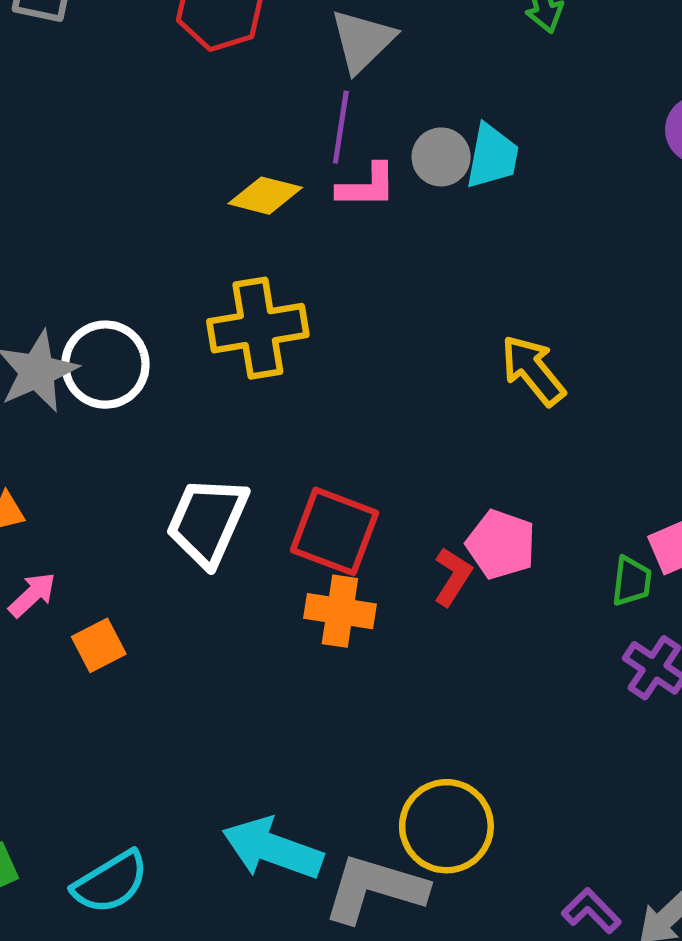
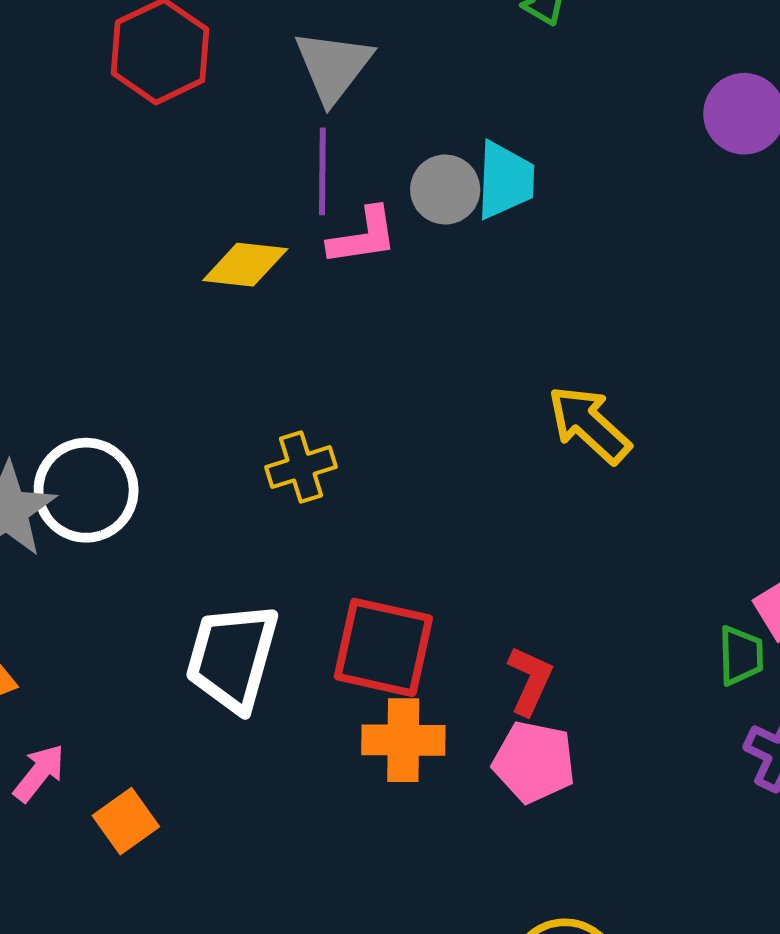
yellow cross: (258, 328) -> (301, 467), moved, size x0.6
pink pentagon: (501, 544) -> (534, 762), moved

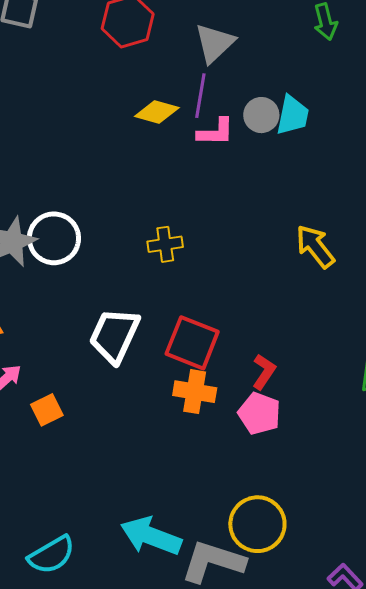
yellow diamond: (245, 265) -> (157, 112), moved

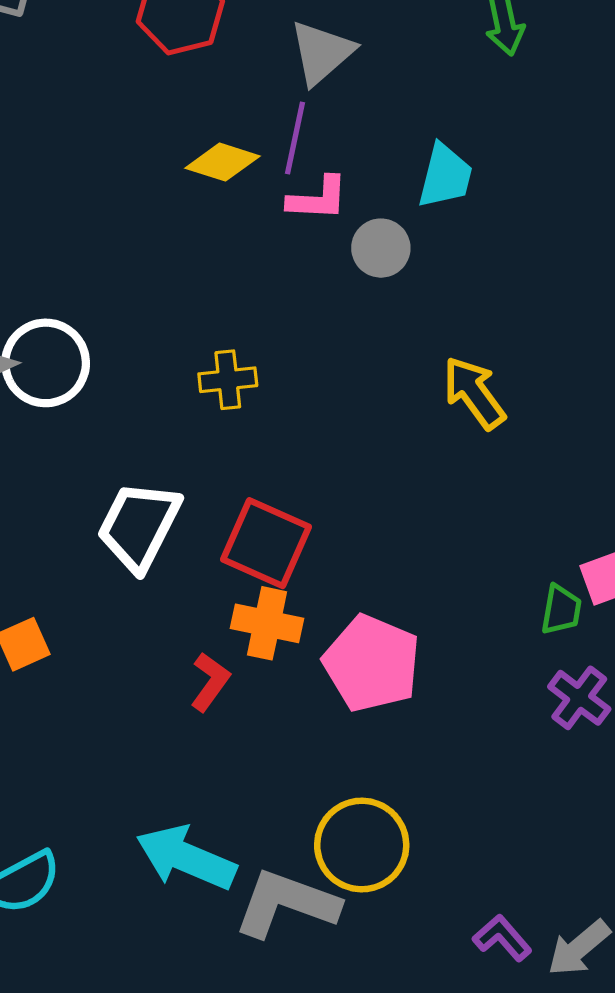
gray circle: (261, 115) -> (381, 248), moved
red L-shape: (264, 372) -> (210, 682), moved
pink pentagon: (259, 413) -> (372, 663), size x1.4

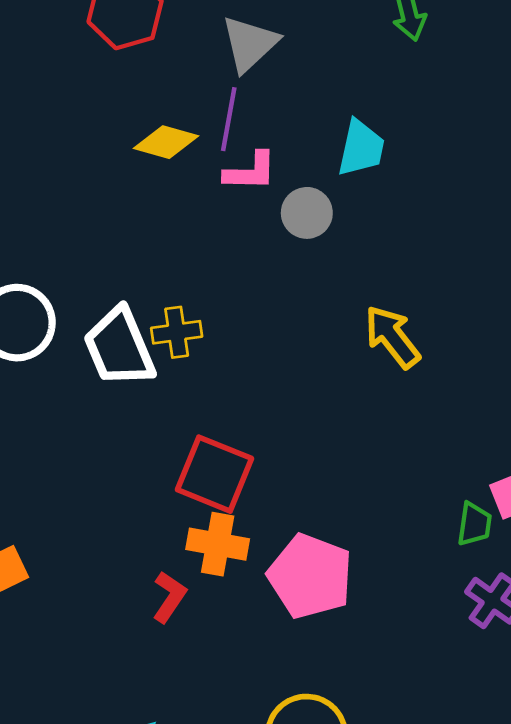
white trapezoid: (139, 526) -> (119, 347), moved, turned -48

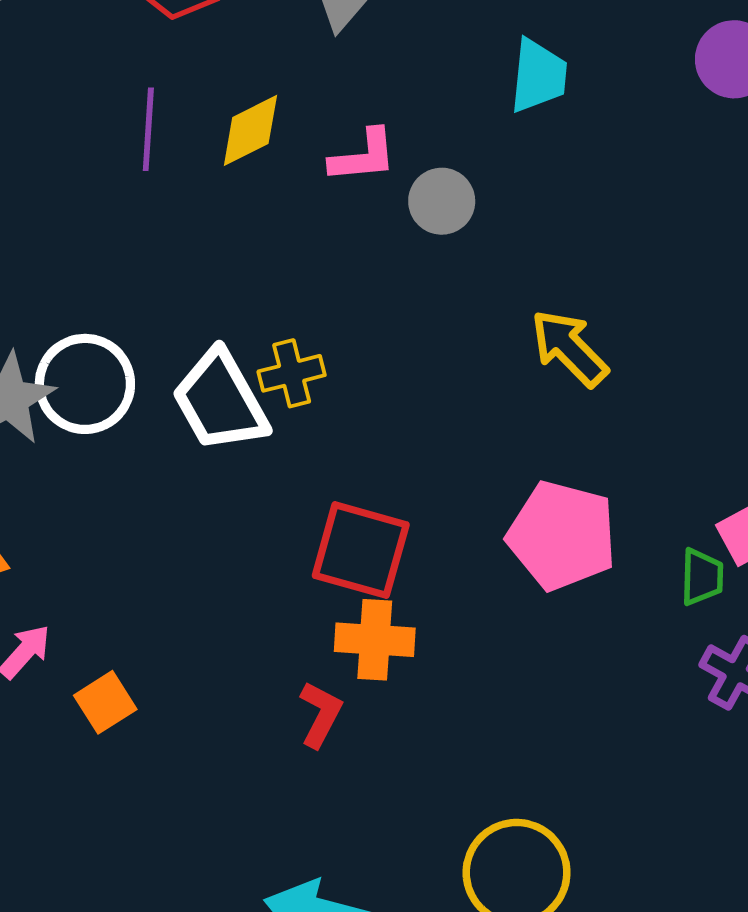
purple line: (229, 119) -> (148, 129), moved
yellow diamond: (166, 142) -> (250, 130), turned -36
cyan trapezoid: (361, 148) -> (538, 76), moved
pink pentagon: (310, 576) -> (562, 536), moved

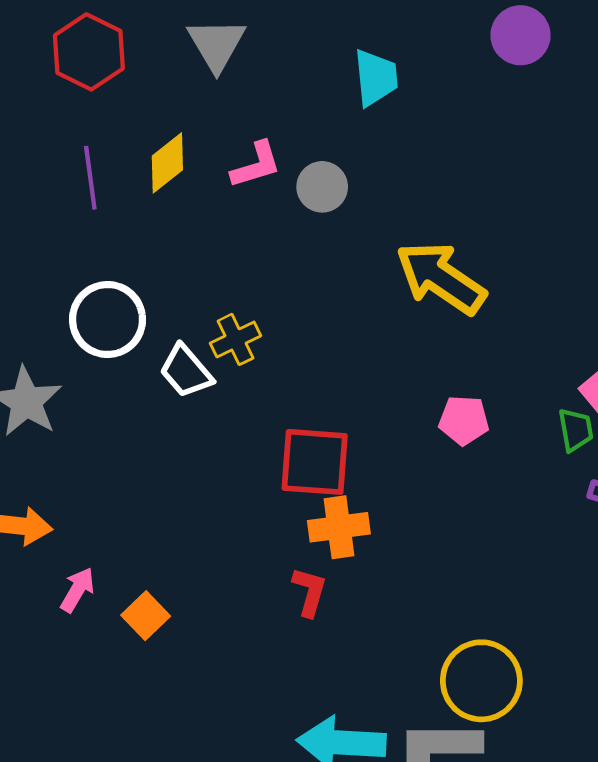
yellow arrow: (569, 348) -> (441, 278), size x1.4
white circle: (85, 384) -> (108, 320), moved
white trapezoid: (220, 401) -> (186, 371), size x0.7
pink pentagon: (562, 536) -> (464, 420), size x0.6

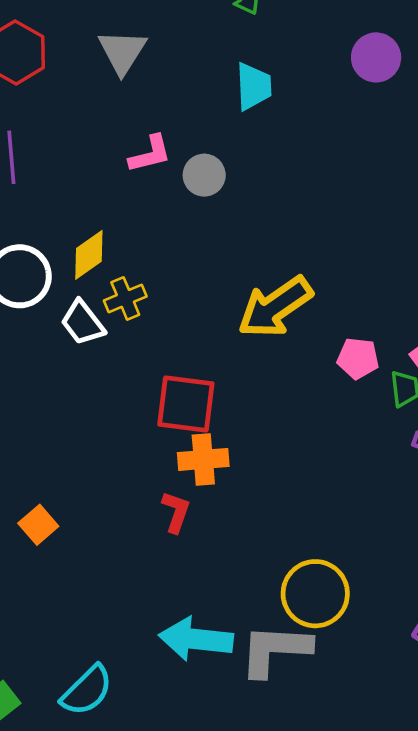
yellow diamond: (167, 163) -> (89, 255), moved
yellow arrow: (441, 278) -> (275, 307), moved, turned -72
pink pentagon: (464, 420) -> (358, 358), moved

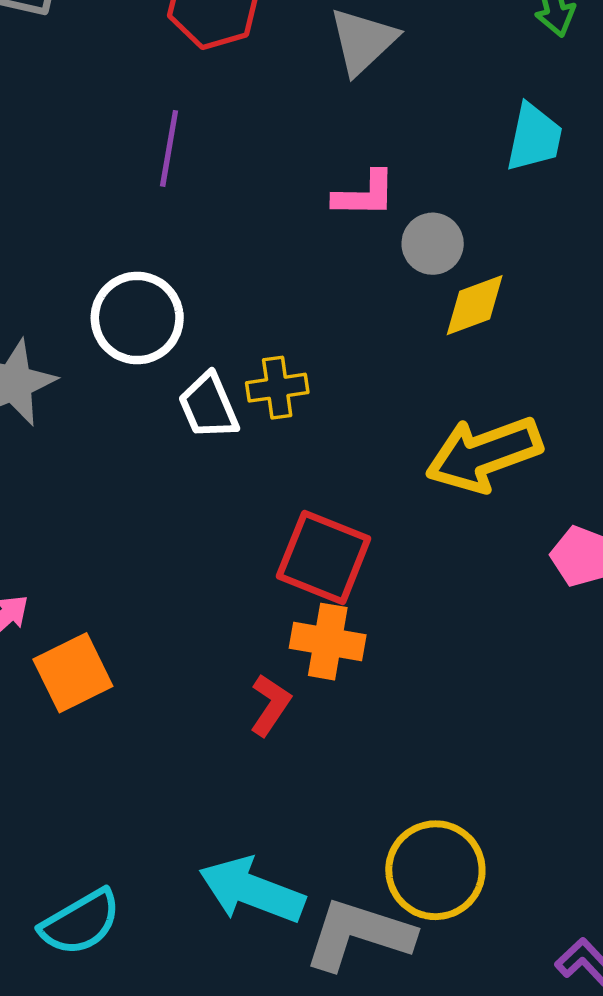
yellow diamond: (89, 255) -> (475, 305), moved
orange square: (38, 525) -> (73, 673), size x1.4

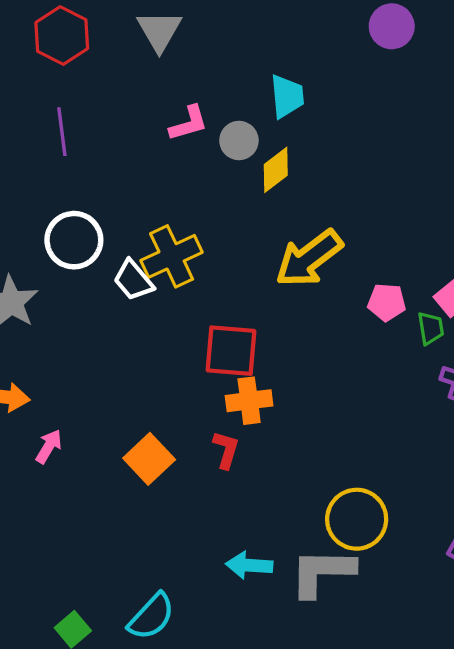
cyan trapezoid: (534, 138) -> (287, 96), moved
yellow cross: (277, 388) -> (172, 256), size x1.6
orange square: (73, 673) -> (149, 459), moved
cyan arrow: (252, 890) -> (249, 565), size x0.7

